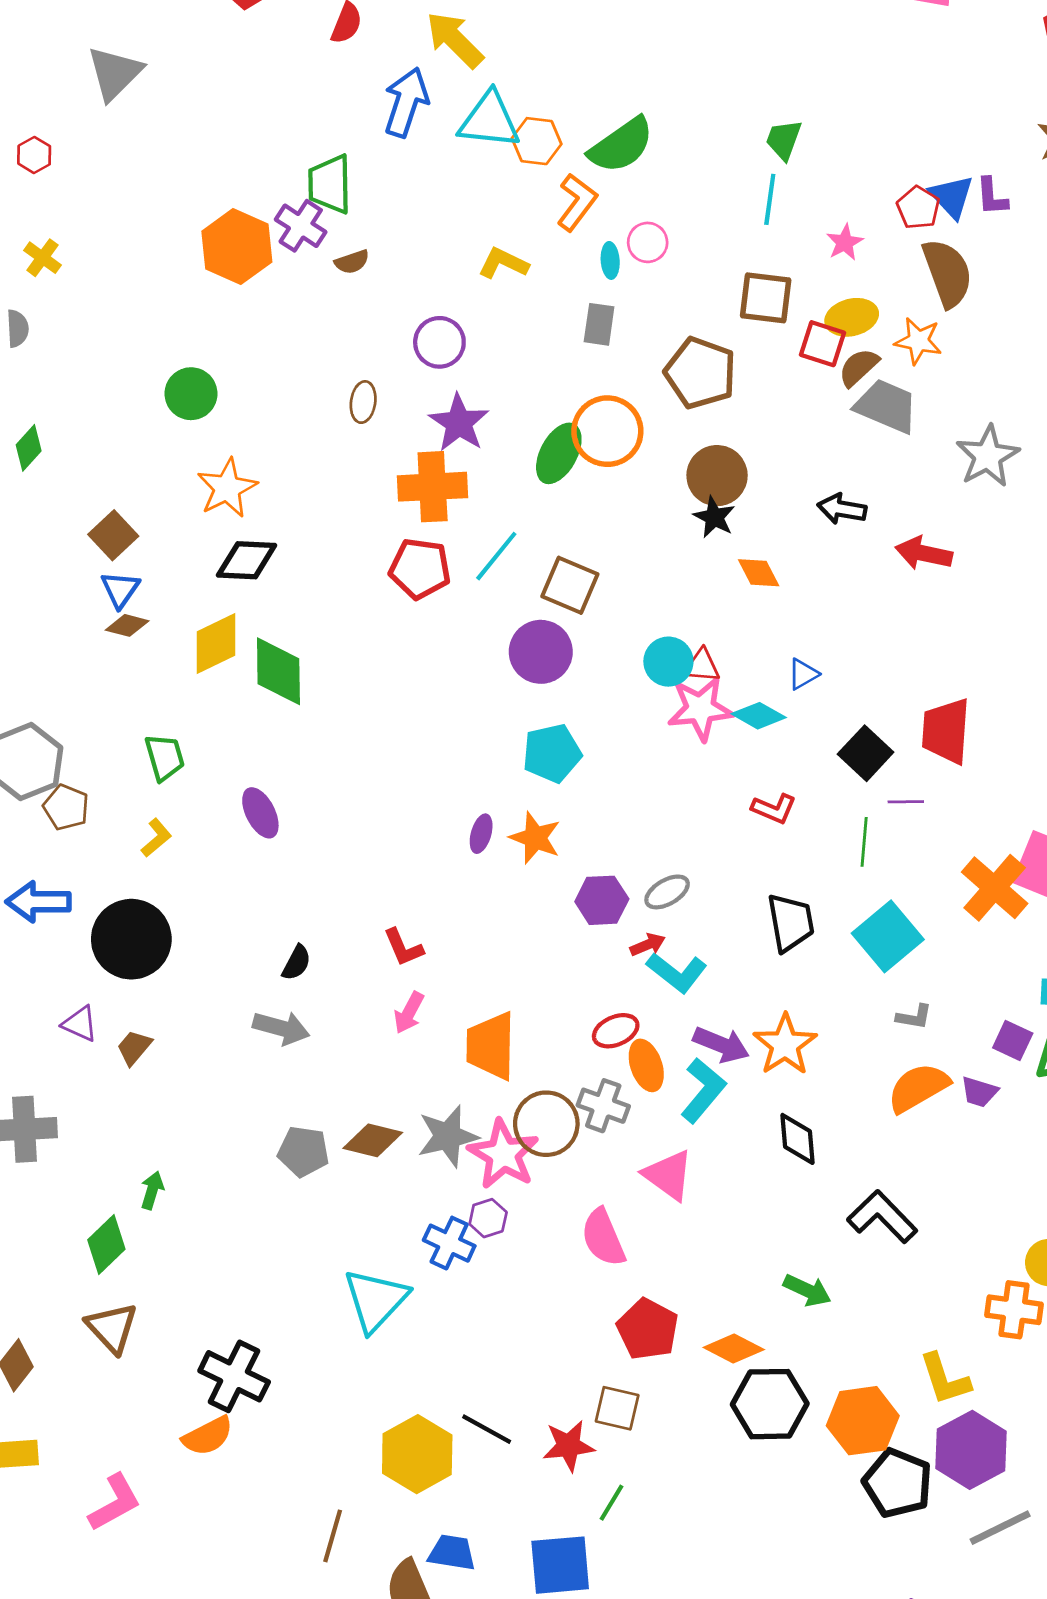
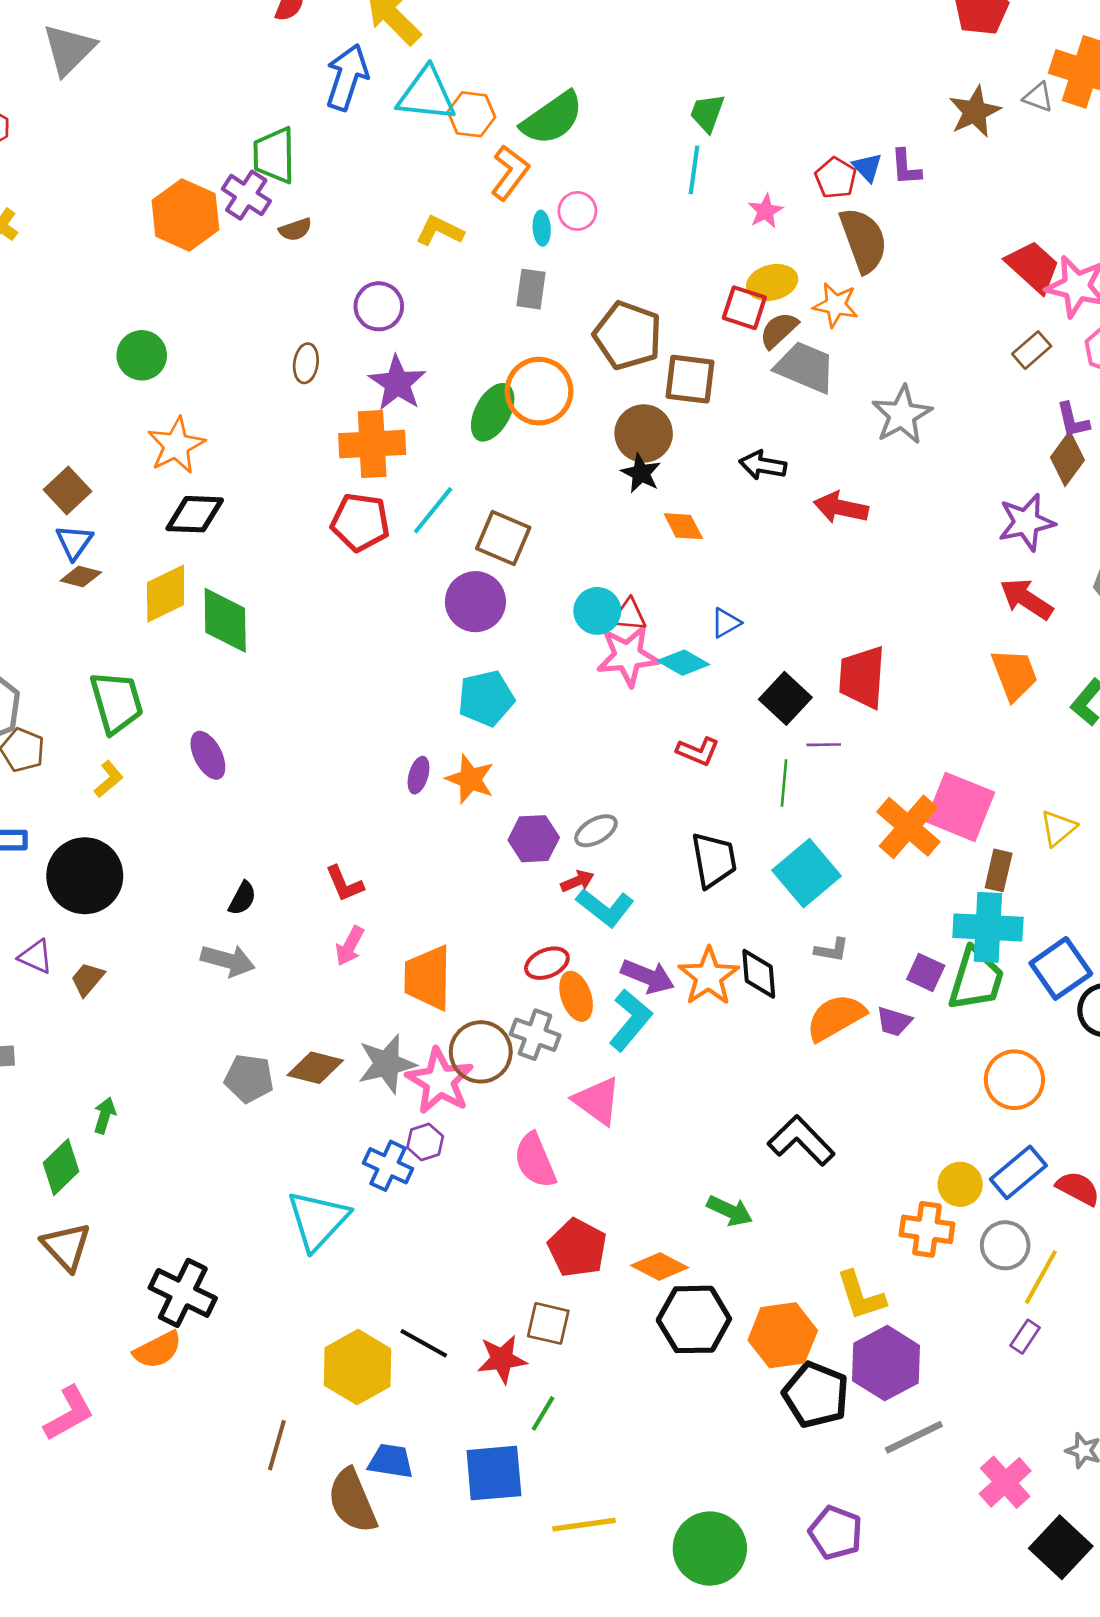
blue triangle: (952, 197) -> (867, 167), size x0.7
brown square: (766, 298) -> (690, 379), moved
green trapezoid: (165, 757) -> (117, 702), size x1.4
black diamond: (798, 1139) -> (759, 974), moved

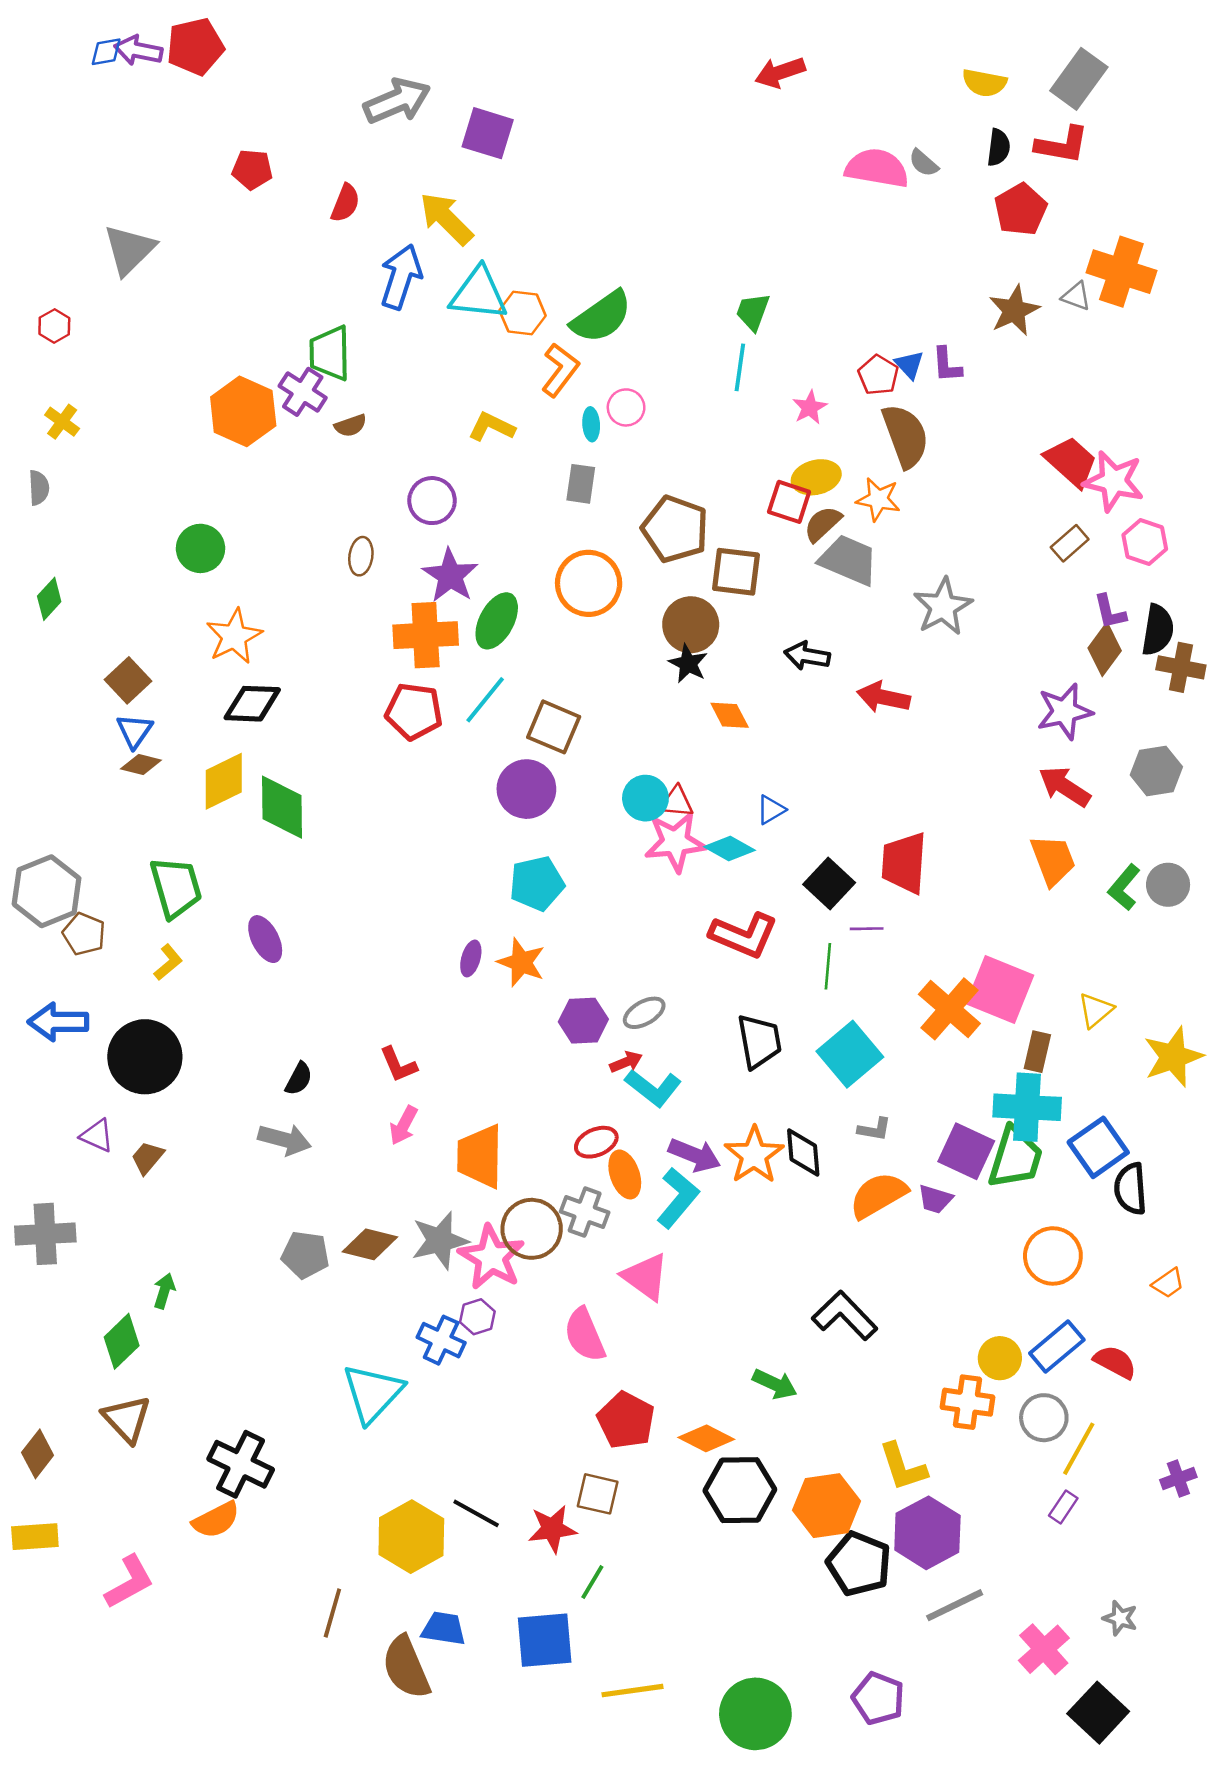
green ellipse: (493, 412) -> (497, 621), moved
red L-shape: (698, 751) -> (744, 935), size x1.6
purple square: (926, 972) -> (966, 1151), size x1.5

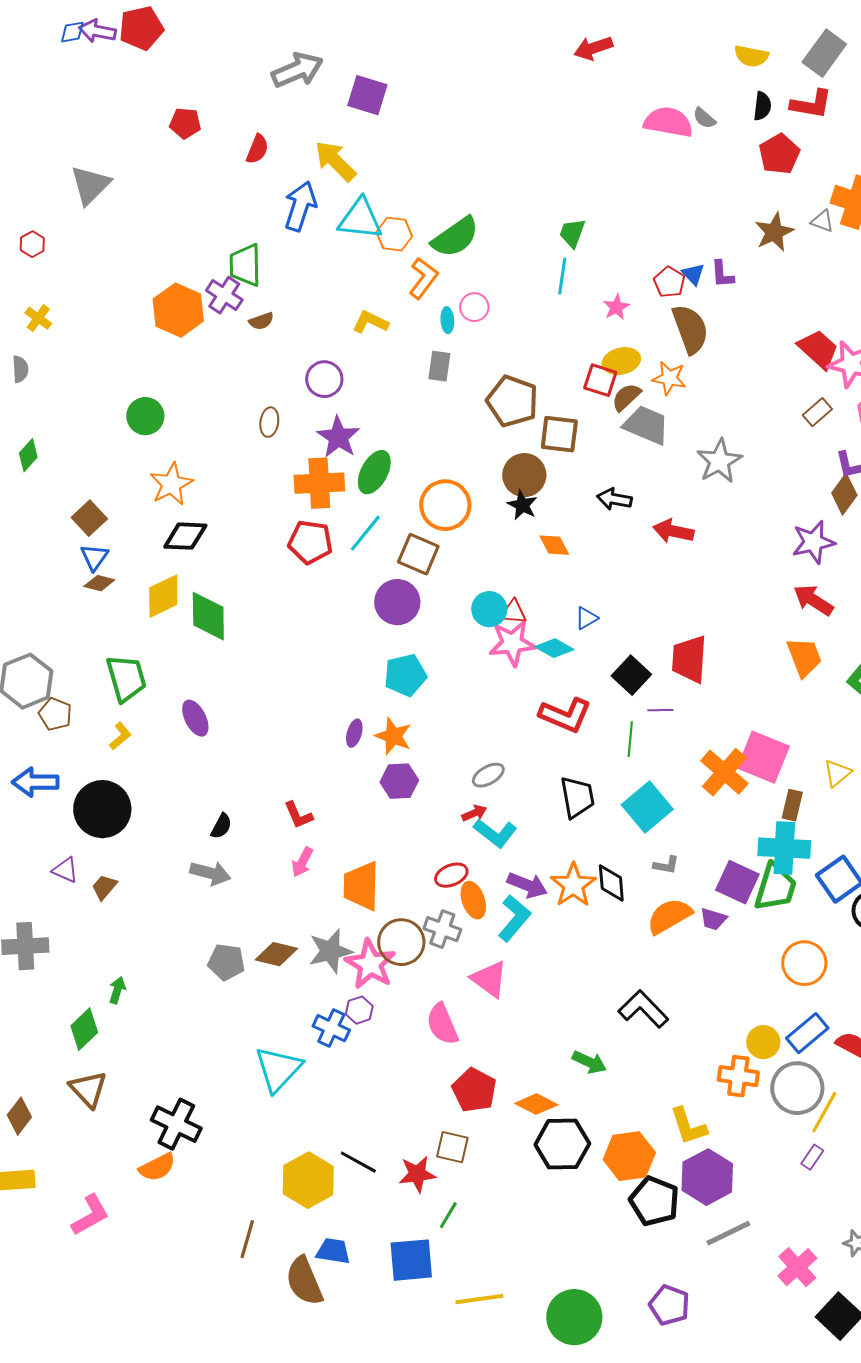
orange circle: (589, 583) -> (445, 505), moved
purple hexagon: (583, 1021) -> (399, 781), moved
gray circle: (1044, 1418) -> (797, 1088), size x1.4

